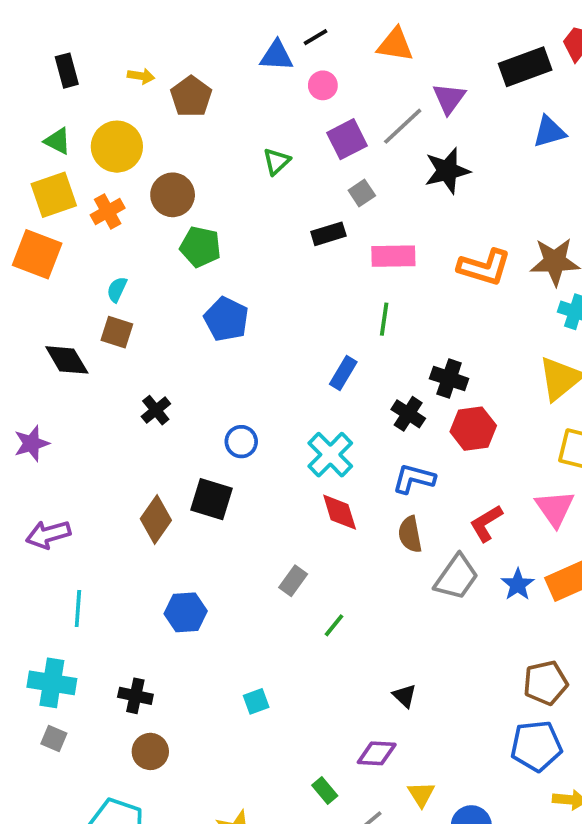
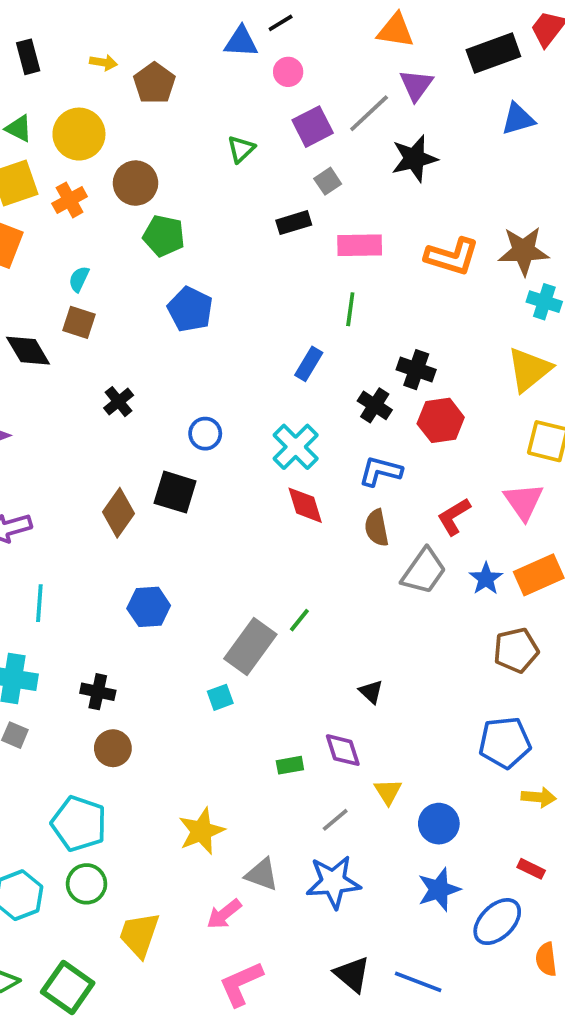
orange triangle: (395, 45) -> (395, 30), moved
gray rectangle: (293, 581) -> (250, 646), moved, size x1.8
brown pentagon: (546, 683) -> (516, 650), moved
purple diamond: (377, 753) -> (343, 750), turned 69
green rectangle: (325, 790) -> (290, 765), moved, turned -60

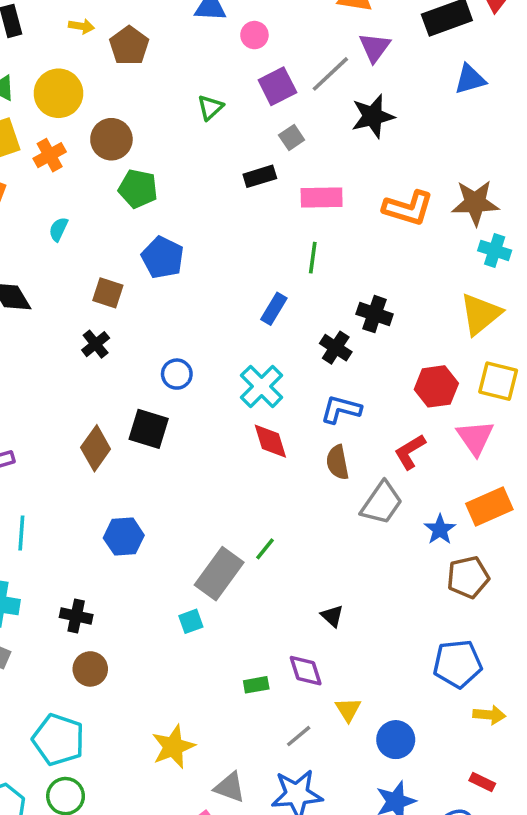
brown square: (79, 322) -> (108, 293), moved
red hexagon: (441, 420) -> (436, 386), moved
blue star: (486, 579) -> (440, 529), moved

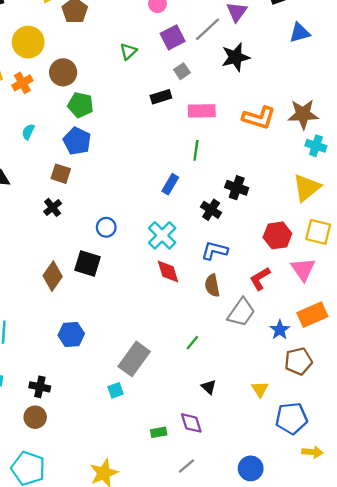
blue pentagon: (163, 258) -> (77, 141), moved
green line: (265, 549) -> (192, 343), moved
brown circle: (90, 669) -> (35, 417), moved
yellow triangle: (348, 710) -> (260, 389), moved

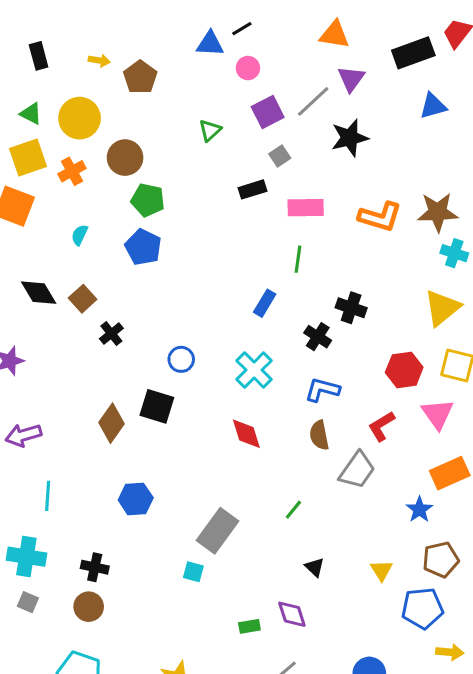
brown square: (61, 174) -> (83, 299), moved, turned 30
red diamond: (168, 272) -> (246, 434), moved
blue star: (280, 330) -> (419, 510), moved
brown pentagon: (298, 361) -> (441, 560), moved
cyan square: (116, 390) -> (193, 572), turned 35

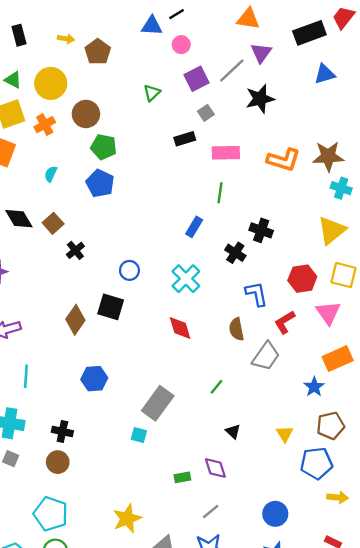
blue L-shape: (322, 390) -> (256, 294), moved, turned 64

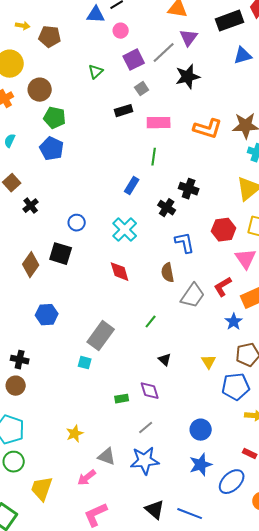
brown pentagon: (98, 52) -> (50, 37), turned -30
red L-shape: (285, 322) -> (223, 287), moved
yellow star: (127, 519) -> (75, 434), size x0.7

